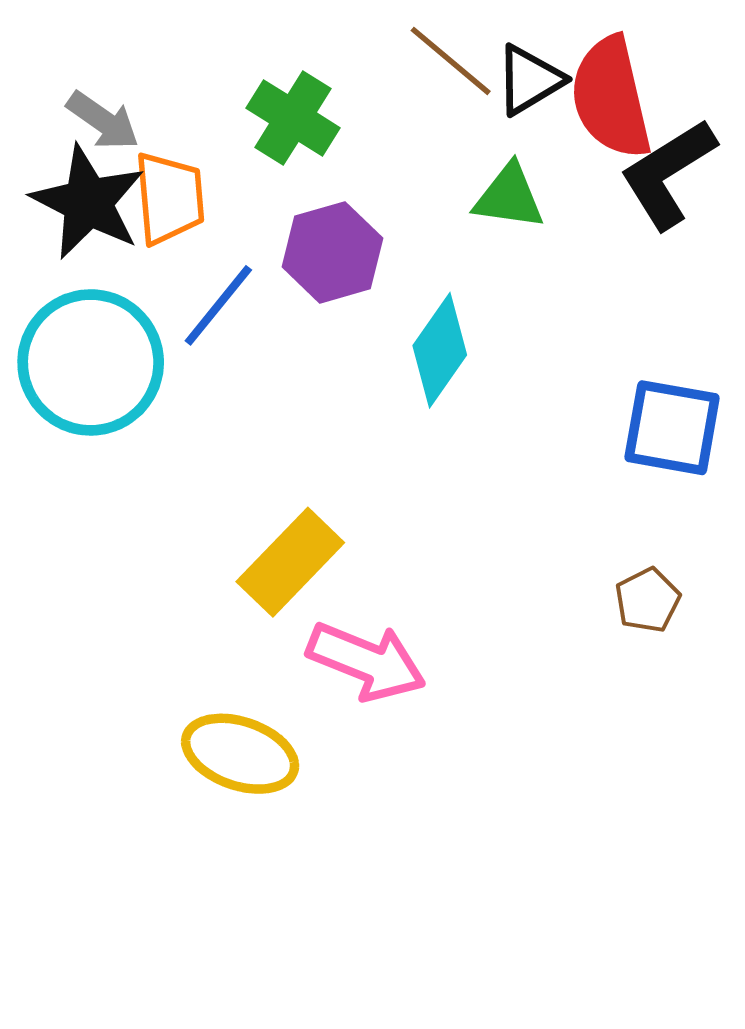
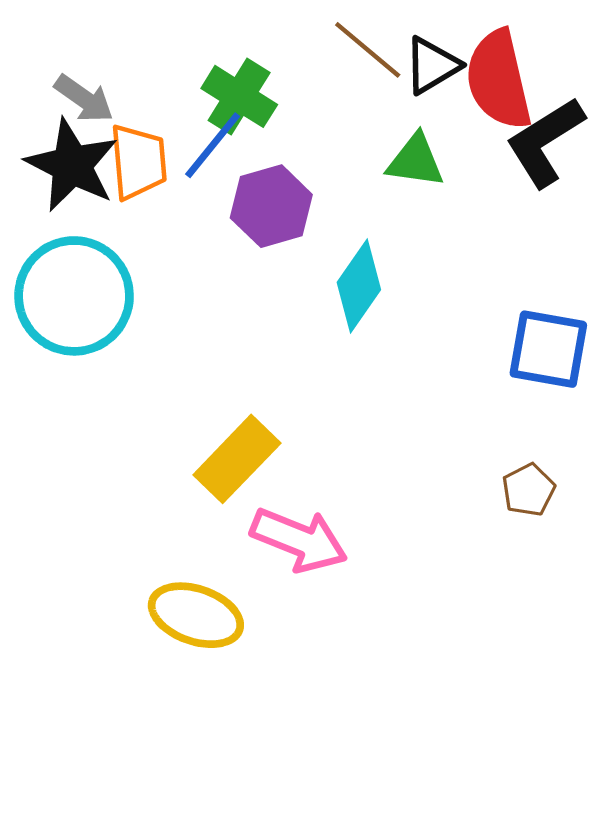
blue line: (218, 305) -> (213, 145), moved

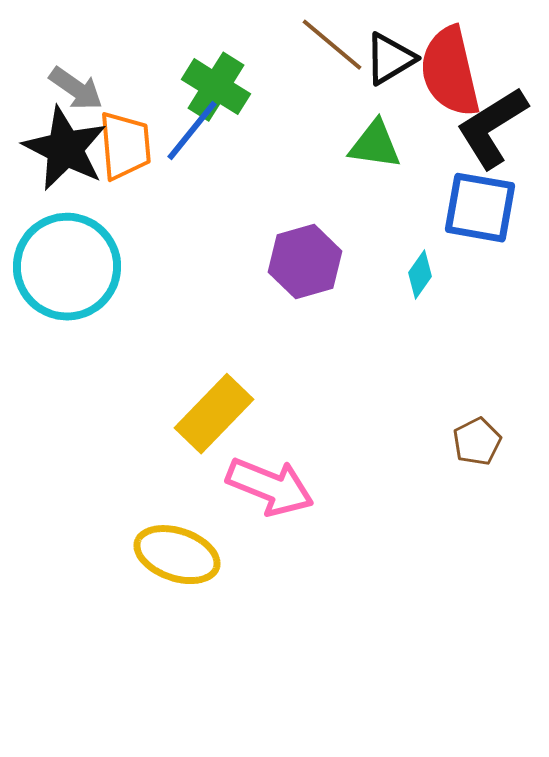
purple hexagon: (271, 206) -> (305, 262), moved
cyan diamond: (359, 286) -> (420, 275), moved, size x0.6
blue square: (548, 349) -> (480, 208), moved

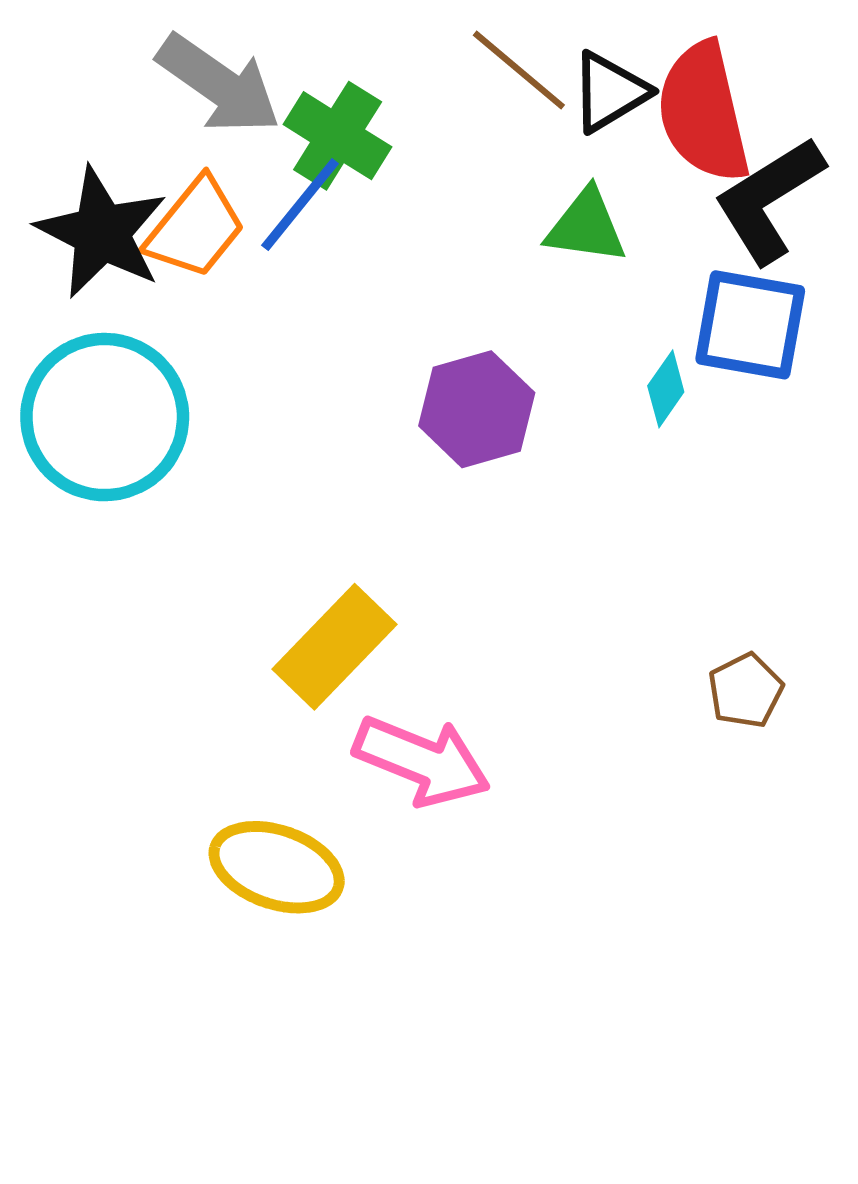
gray arrow: (76, 89) -> (219, 84), moved, size x1.5
orange trapezoid: (125, 146) -> (195, 228), turned 44
cyan diamond: (420, 275) -> (666, 389), moved

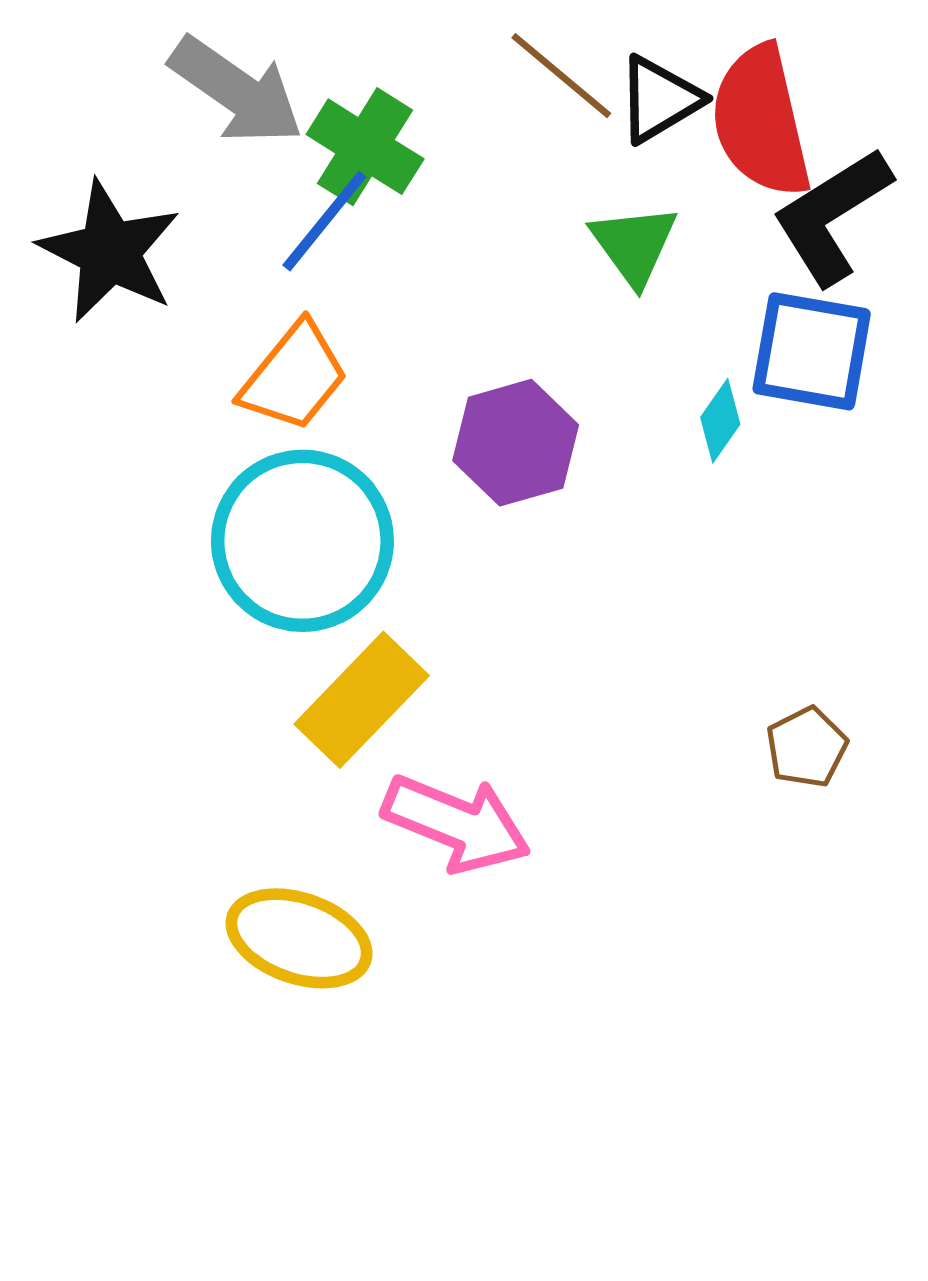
green triangle: (586, 226) -> (634, 245), turned 46
orange trapezoid: (195, 228) -> (294, 377), moved
cyan circle: (105, 417) -> (302, 541), moved

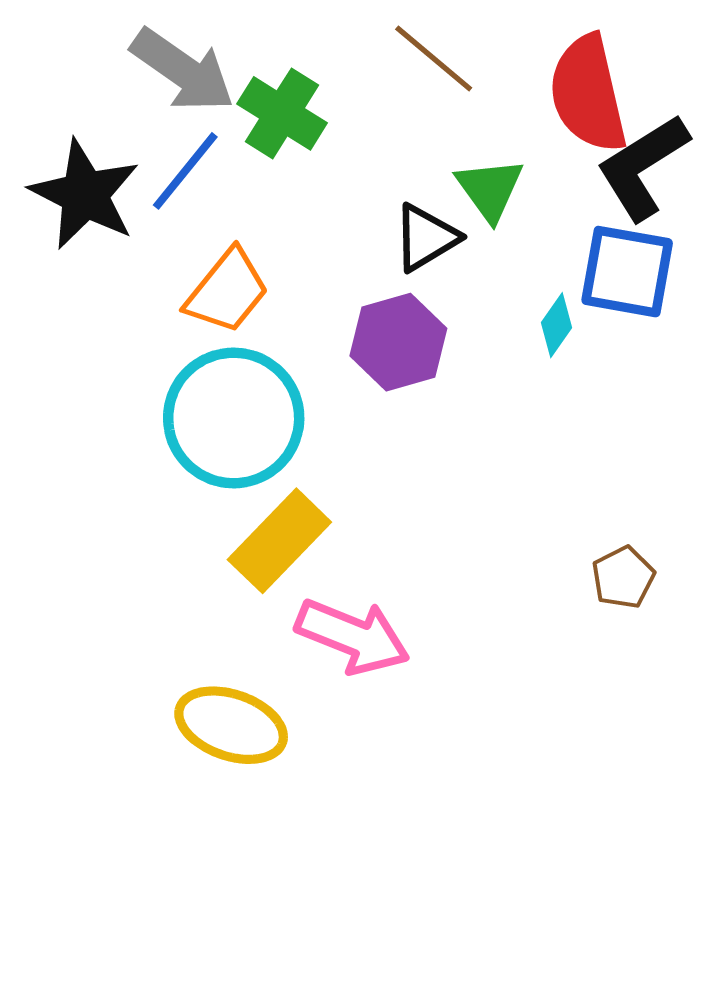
black triangle: (659, 99) -> (426, 238), moved
blue line: (324, 221) -> (185, 171), moved

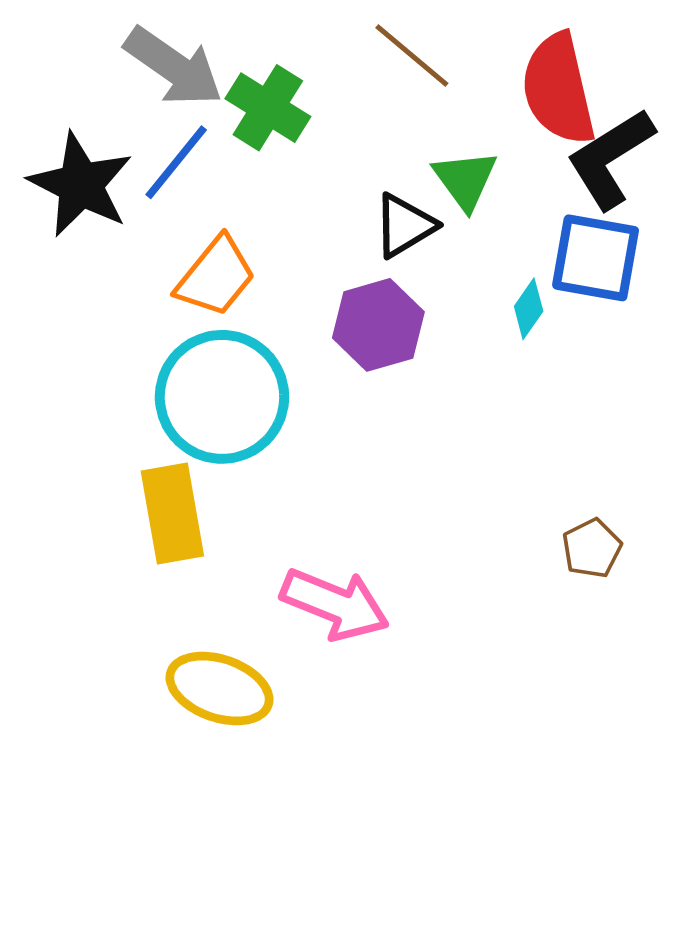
yellow rectangle: (279, 541) -> (172, 514), moved, turned -54

